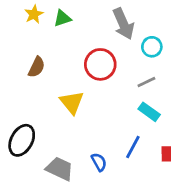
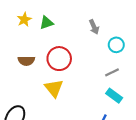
gray arrow: (123, 24) -> (94, 27), size x0.6
red circle: (100, 64) -> (59, 59), moved
brown semicircle: (37, 67) -> (26, 61), turned 63

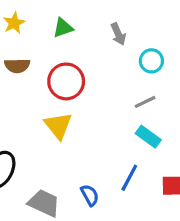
green triangle: (46, 23) -> (63, 28), moved
brown semicircle: (26, 61) -> (17, 66), moved

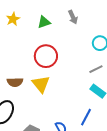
gray arrow: (118, 34) -> (73, 17), moved
brown semicircle: (17, 66) -> (15, 82), moved

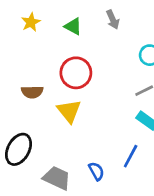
green triangle: (44, 22) -> (73, 26), turned 48
brown semicircle: (15, 82) -> (32, 92), moved

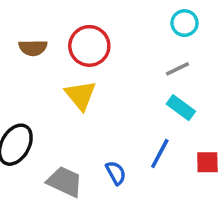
brown semicircle: (32, 92) -> (33, 48), moved

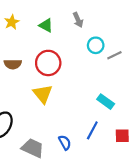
cyan circle: (184, 23) -> (96, 45), moved
gray line: (177, 69) -> (114, 55), moved

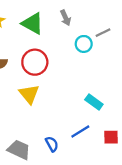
green triangle: (46, 25) -> (33, 24), size x1.5
gray line: (114, 55) -> (103, 33), moved
blue line: (92, 130) -> (80, 131), turned 30

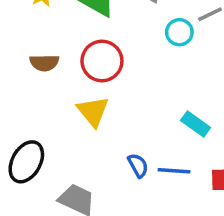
blue line: (80, 131) -> (174, 171), turned 36
blue semicircle: (52, 144) -> (138, 165), moved

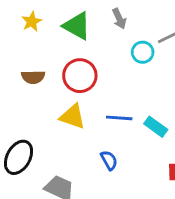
yellow triangle: (93, 111) -> (73, 116), turned -32
blue line: (174, 171) -> (119, 118), moved

